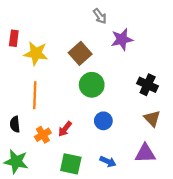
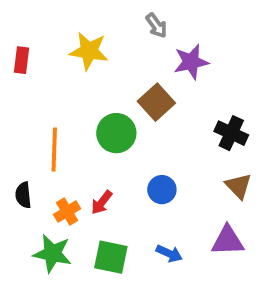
yellow star: (36, 53) -> (89, 51), moved
brown square: (80, 53) -> (156, 102), moved
green circle: (92, 85) -> (116, 133), moved
green star: (16, 162) -> (52, 253), moved

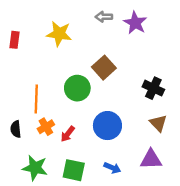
gray arrow: (156, 25) -> (104, 17), turned 126
purple star: (191, 62) -> (135, 23), moved, turned -30
blue circle: (162, 190) -> (107, 126), size x1.5
orange cross: (67, 212) -> (46, 127), moved

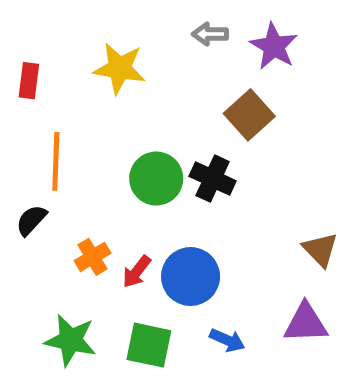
brown square: (104, 68) -> (249, 115), moved
black cross: (153, 88) -> (213, 179), moved
orange line: (36, 99) -> (56, 161), moved
blue circle: (107, 126) -> (191, 277), moved
black semicircle: (16, 129) -> (31, 220), moved, turned 49

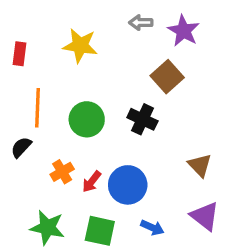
green circle: (156, 179) -> (87, 119), moved
brown triangle: (320, 250) -> (200, 165), moved
purple triangle: (306, 323) -> (205, 216), turned 40

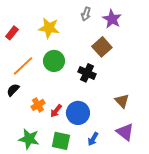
gray arrow: (141, 23) -> (86, 14), turned -72
red rectangle: (19, 54) -> (12, 33), turned 32
orange line: (38, 108) -> (23, 66), turned 45
green circle: (87, 119) -> (54, 61), moved
blue arrow: (152, 228) -> (93, 139), turned 96

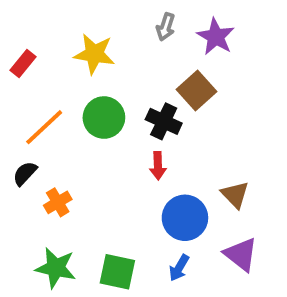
black cross: (87, 73) -> (164, 121), moved
orange cross: (38, 105) -> (58, 202), moved
red arrow: (56, 111) -> (158, 166), moved, turned -40
blue circle: (78, 113) -> (185, 218), moved

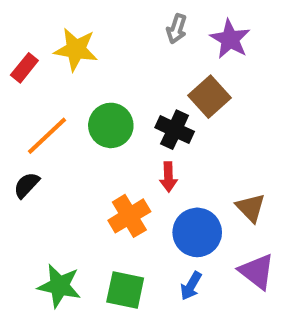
yellow star: (94, 54) -> (76, 49), moved
orange cross: (58, 202) -> (129, 216), moved, size x1.4

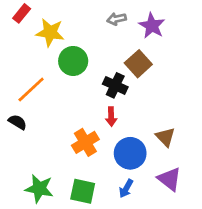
gray arrow: (177, 29) -> (117, 19), turned 60
red rectangle: (24, 68) -> (22, 13), moved
green circle: (111, 125) -> (73, 61), moved
black semicircle: (26, 185) -> (18, 122), turned 78

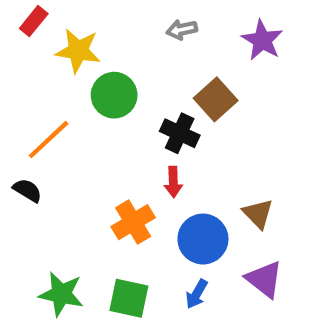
purple star: (152, 26) -> (262, 40), moved

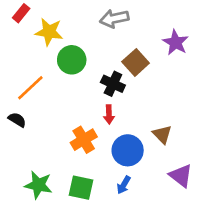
gray arrow: (182, 30) -> (114, 19), size x1.5
purple star: (262, 40) -> (176, 42), moved
purple triangle: (264, 279) -> (181, 176), moved

